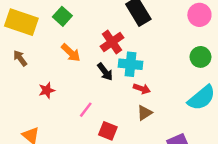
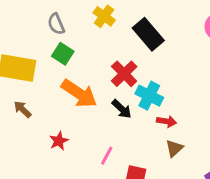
orange arrow: (71, 53) -> (79, 94), size x1.5
cyan cross: (131, 64) -> (149, 96), turned 30

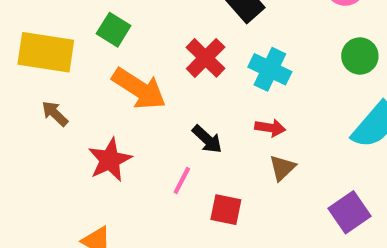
cyan cross: (149, 96) -> (270, 69), moved
black arrow: (122, 109) -> (207, 139), moved
red star: (59, 141) -> (110, 160), size x1.5

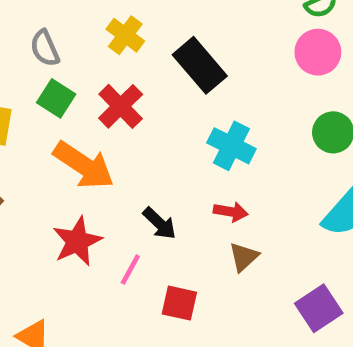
red cross: (206, 58) -> (121, 106), moved
red star: (110, 160) -> (77, 241), moved

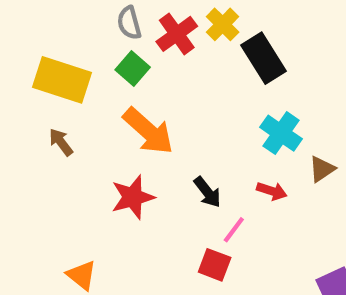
yellow cross: (125, 35) -> (223, 24), moved
red cross: (121, 106) -> (177, 34), moved
brown triangle: (244, 257) -> (322, 169), moved
pink line: (130, 270) -> (234, 230), moved

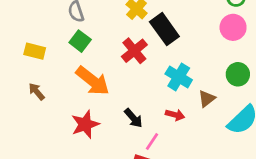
red cross: (177, 34) -> (134, 51), moved
yellow rectangle: (62, 80) -> (35, 51), size x0.6

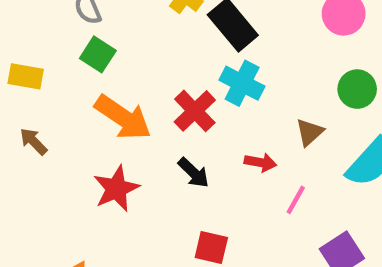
red cross: (134, 51) -> (195, 111), moved
cyan cross: (179, 77) -> (242, 83), moved
pink line: (152, 142) -> (296, 200), moved

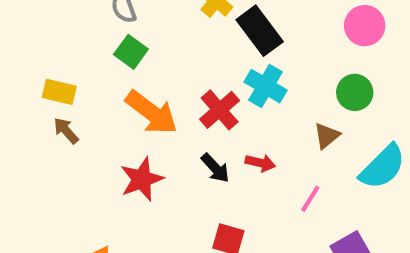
yellow rectangle: (26, 76) -> (59, 92), moved
green circle: (357, 89) -> (355, 92), moved
red arrow: (260, 162) -> (260, 163), moved

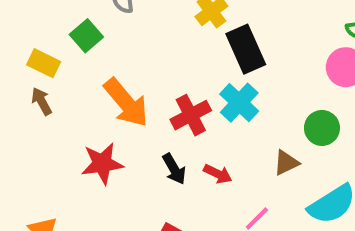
green square: (131, 52) -> (86, 36), moved

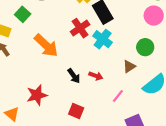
red cross: (191, 115) -> (80, 28), moved
red star: (102, 163) -> (37, 95), moved

